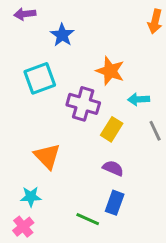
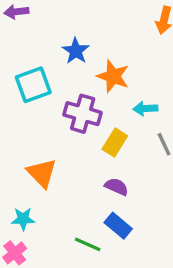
blue star: (62, 35) -> (76, 51), moved
blue rectangle: (115, 203) -> (118, 226), turned -70

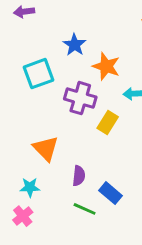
purple semicircle: (117, 187) -> (79, 176), moved, turned 72

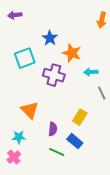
yellow rectangle: (108, 123) -> (80, 117), moved

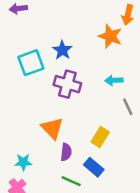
blue star: (50, 38) -> (62, 50), moved
orange star: (72, 53) -> (110, 36), moved
orange triangle: (30, 110) -> (52, 128), moved

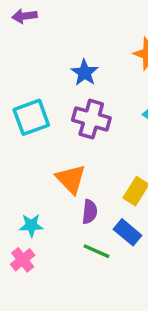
cyan square: (31, 63) -> (31, 117), moved

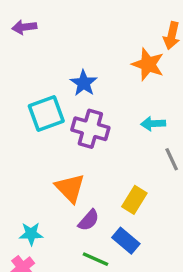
cyan square: (31, 117) -> (46, 114), moved
purple semicircle: (90, 212) -> (89, 220), turned 35

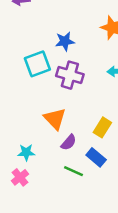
blue star: (84, 83) -> (65, 41), turned 30

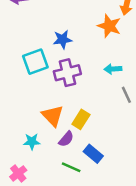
purple cross: (70, 75) -> (67, 73), turned -30
yellow rectangle: (102, 127) -> (81, 119), moved
cyan star: (26, 152) -> (32, 142), moved

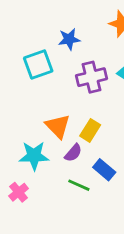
purple cross: (67, 73) -> (92, 77), moved
cyan star: (32, 142) -> (34, 156), size x1.5

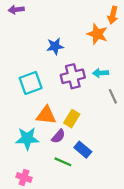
cyan square: (38, 65) -> (31, 83), moved
orange triangle: (58, 126) -> (46, 115), turned -40
pink cross: (19, 192) -> (24, 177), moved, turned -32

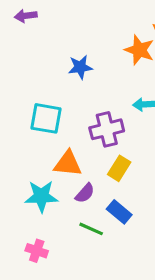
purple cross: (73, 76) -> (107, 129), moved
cyan square: (31, 83) -> (46, 118), turned 30
yellow rectangle: (72, 119) -> (119, 168), moved

